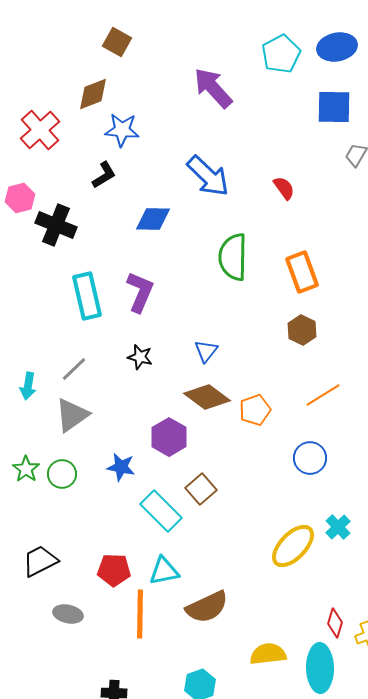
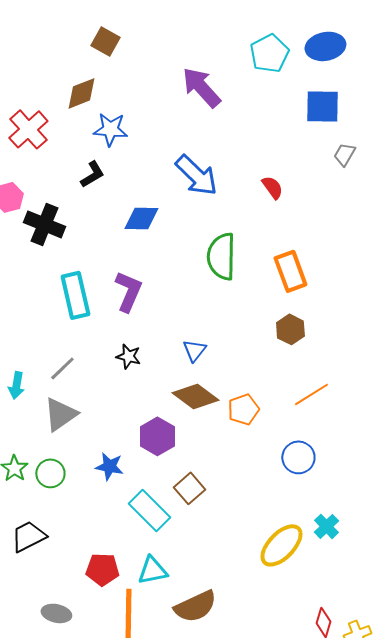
black trapezoid: (40, 561) -> (28, 536), moved

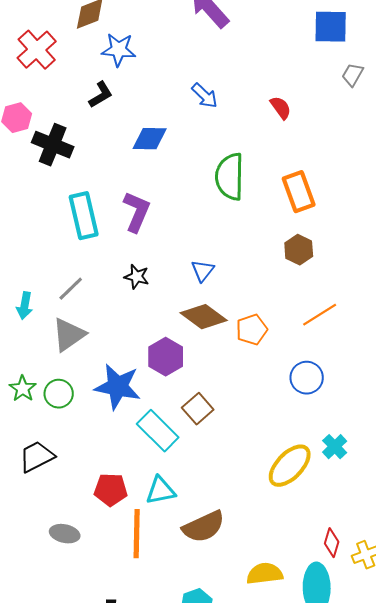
blue arrow: (196, 175) -> (205, 96), size x0.6
blue star: (109, 466) -> (118, 387), size x1.6

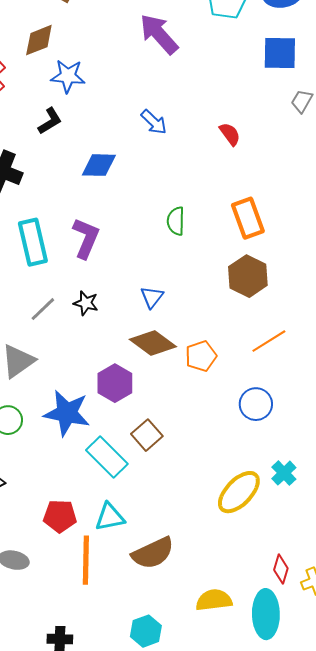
green semicircle: (230, 177) -> (176, 221), moved, size x0.6
brown hexagon: (299, 250) -> (248, 276), size x1.4
gray line: (71, 289) -> (43, 309), moved

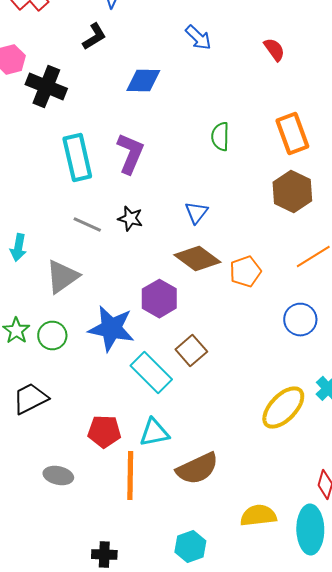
gray line: (43, 309) -> (87, 224), turned 68

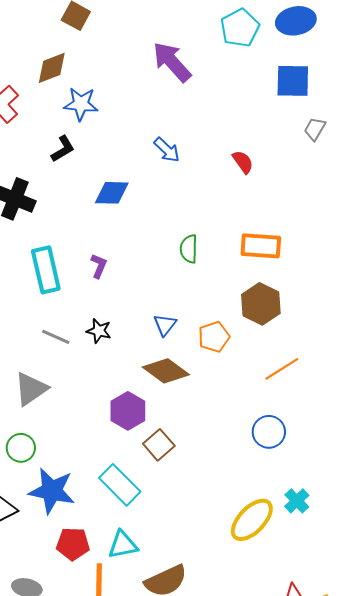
orange rectangle: (292, 134) -> (261, 246), turned -66
purple L-shape: (130, 154) -> (99, 266), size x0.6
orange pentagon: (245, 272) -> (214, 337), moved
blue star: (111, 328) -> (52, 491), moved
brown square: (191, 350) -> (159, 445), moved

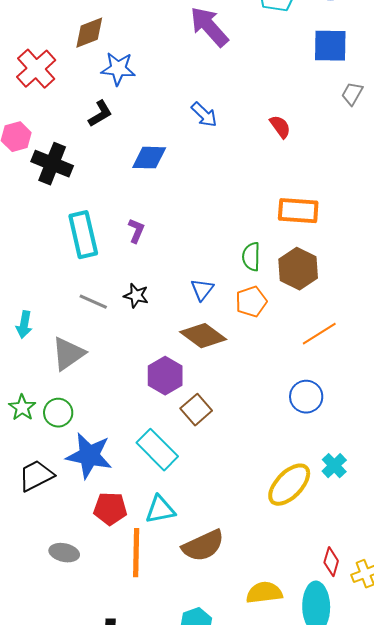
green semicircle: (189, 249) -> (251, 257), moved

